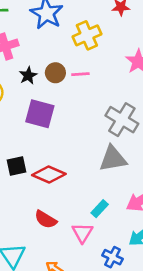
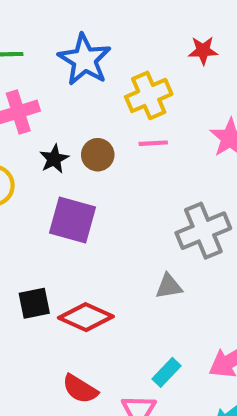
pink line: (80, 74) -> (153, 143), moved
gray cross: (122, 120) -> (203, 231), turned 36
gray triangle: (113, 159) -> (169, 286), moved, size x0.6

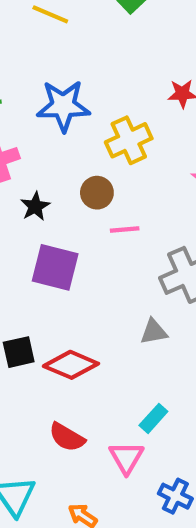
blue star: (85, 60) -> (63, 106), turned -30
pink line: (153, 143) -> (125, 230), moved
brown circle: (98, 155) -> (97, 193), moved

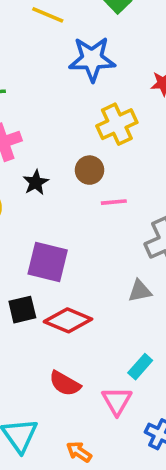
blue star: (63, 106) -> (92, 59), moved
purple square: (55, 267) -> (48, 262), moved

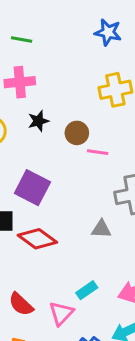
blue star: (92, 59) -> (108, 32), size x0.7
brown circle: (90, 170) -> (77, 133), moved
red semicircle: (65, 384) -> (21, 304), moved

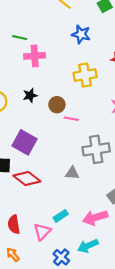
pink cross: (20, 82) -> (35, 56), moved
red semicircle: (21, 304) -> (14, 224), turned 36

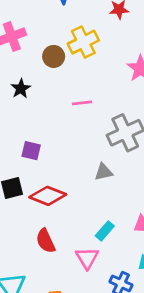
brown circle: (57, 105) -> (54, 56), moved
purple square: (24, 142) -> (31, 151), size x0.6
red semicircle: (14, 224) -> (46, 241), moved

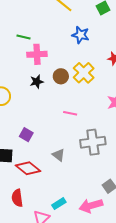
yellow cross: (83, 42) -> (84, 73), turned -35
black star: (21, 89) -> (37, 82), moved
gray triangle: (103, 172) -> (58, 155), moved, turned 32

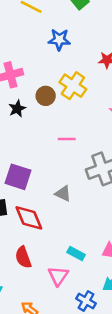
purple square: (26, 135) -> (18, 177), size x1.5
red diamond: (28, 168) -> (29, 218), turned 40
cyan rectangle: (59, 204) -> (76, 253), turned 72

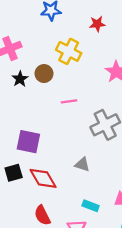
brown circle: (46, 96) -> (44, 74), moved
gray triangle: (63, 194) -> (82, 164), moved

